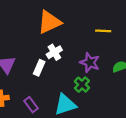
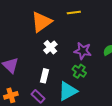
yellow line: (103, 31) -> (74, 12), moved
white rectangle: (39, 68) -> (44, 76), moved

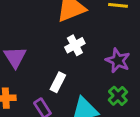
green cross: (79, 71) -> (118, 96), moved

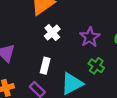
purple star: (118, 60) -> (90, 37), turned 30

